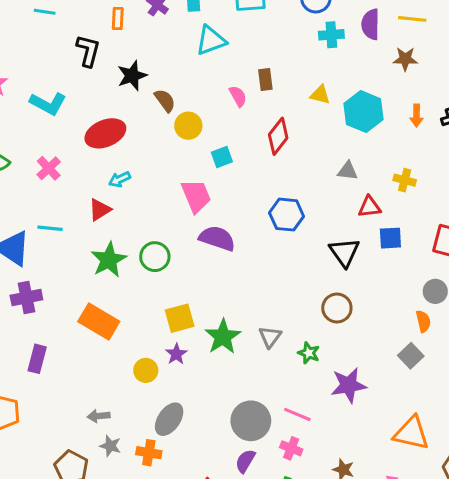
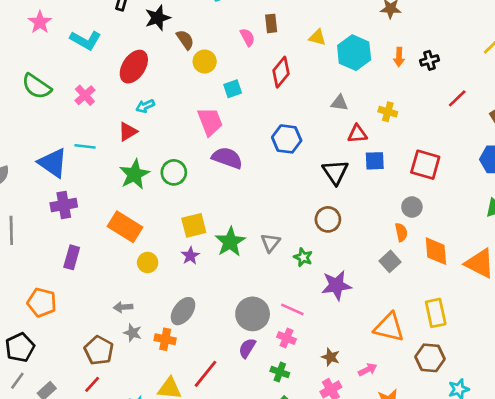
red ellipse: (105, 133) -> (134, 67), turned -36
yellow circle: (146, 370) -> (148, 262), moved

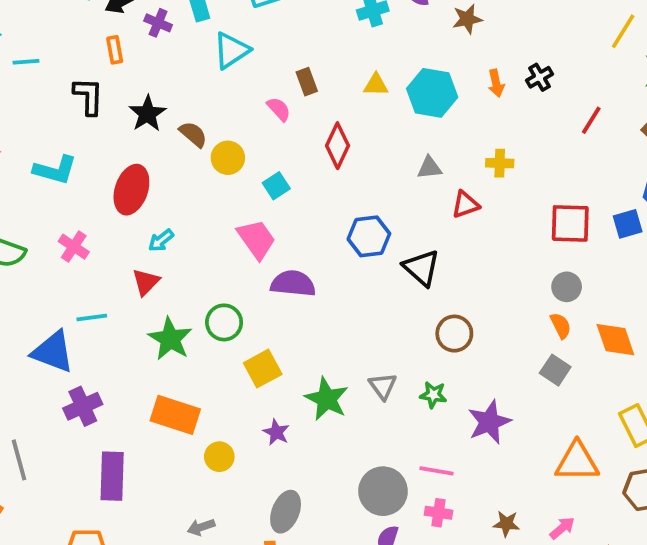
blue square: (375, 161) -> (628, 224), moved
black triangle: (335, 172) -> (422, 268), moved
yellow square: (194, 225) -> (263, 369), moved
purple rectangle: (72, 257) -> (112, 476), size x1.4

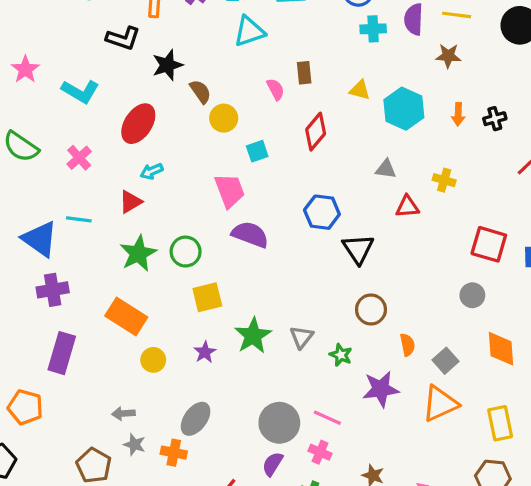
black L-shape: (88, 96) -> (123, 38), turned 92
orange semicircle: (561, 326) -> (407, 345), moved
orange triangle: (577, 462) -> (440, 404), moved, turned -39

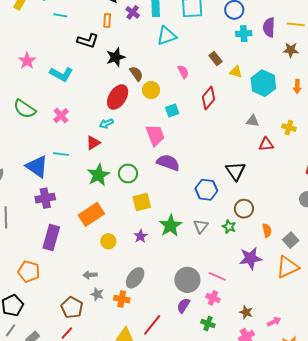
brown rectangle: (304, 73) -> (216, 59), moved, turned -32
red ellipse: (138, 124) -> (118, 97), moved
blue hexagon: (322, 212) -> (206, 190), moved
orange rectangle: (126, 317) -> (91, 214), turned -65
green star: (341, 355) -> (229, 227), moved

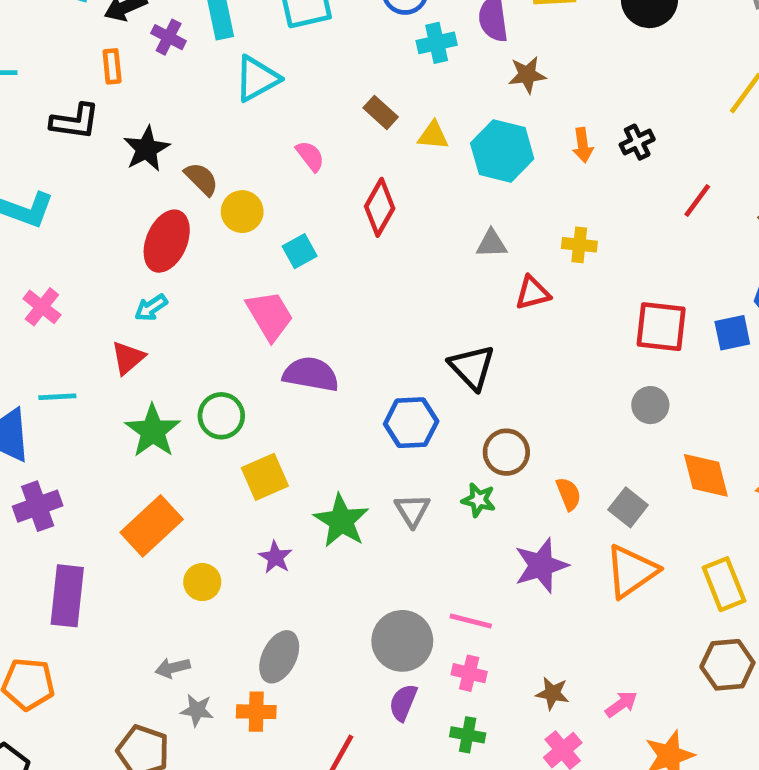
brown star: (291, 50) -> (527, 75), moved

